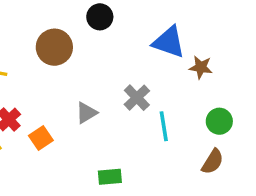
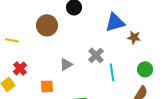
blue triangle: (169, 42) -> (115, 22), turned -35
orange square: (41, 138) -> (47, 86), moved, turned 32

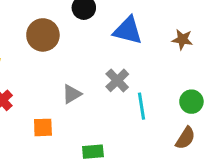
blue triangle: (115, 22) -> (128, 30), moved, turned 30
brown star: (134, 37) -> (182, 39), moved

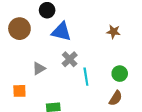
blue triangle: (128, 30) -> (61, 32), moved

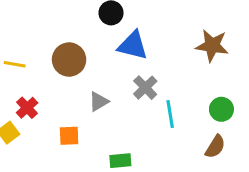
brown circle: (19, 29) -> (69, 60), moved
brown star: (114, 32) -> (212, 46), size x1.5

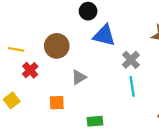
gray cross: (145, 88) -> (131, 60), moved
red cross: (27, 108) -> (30, 70), moved

